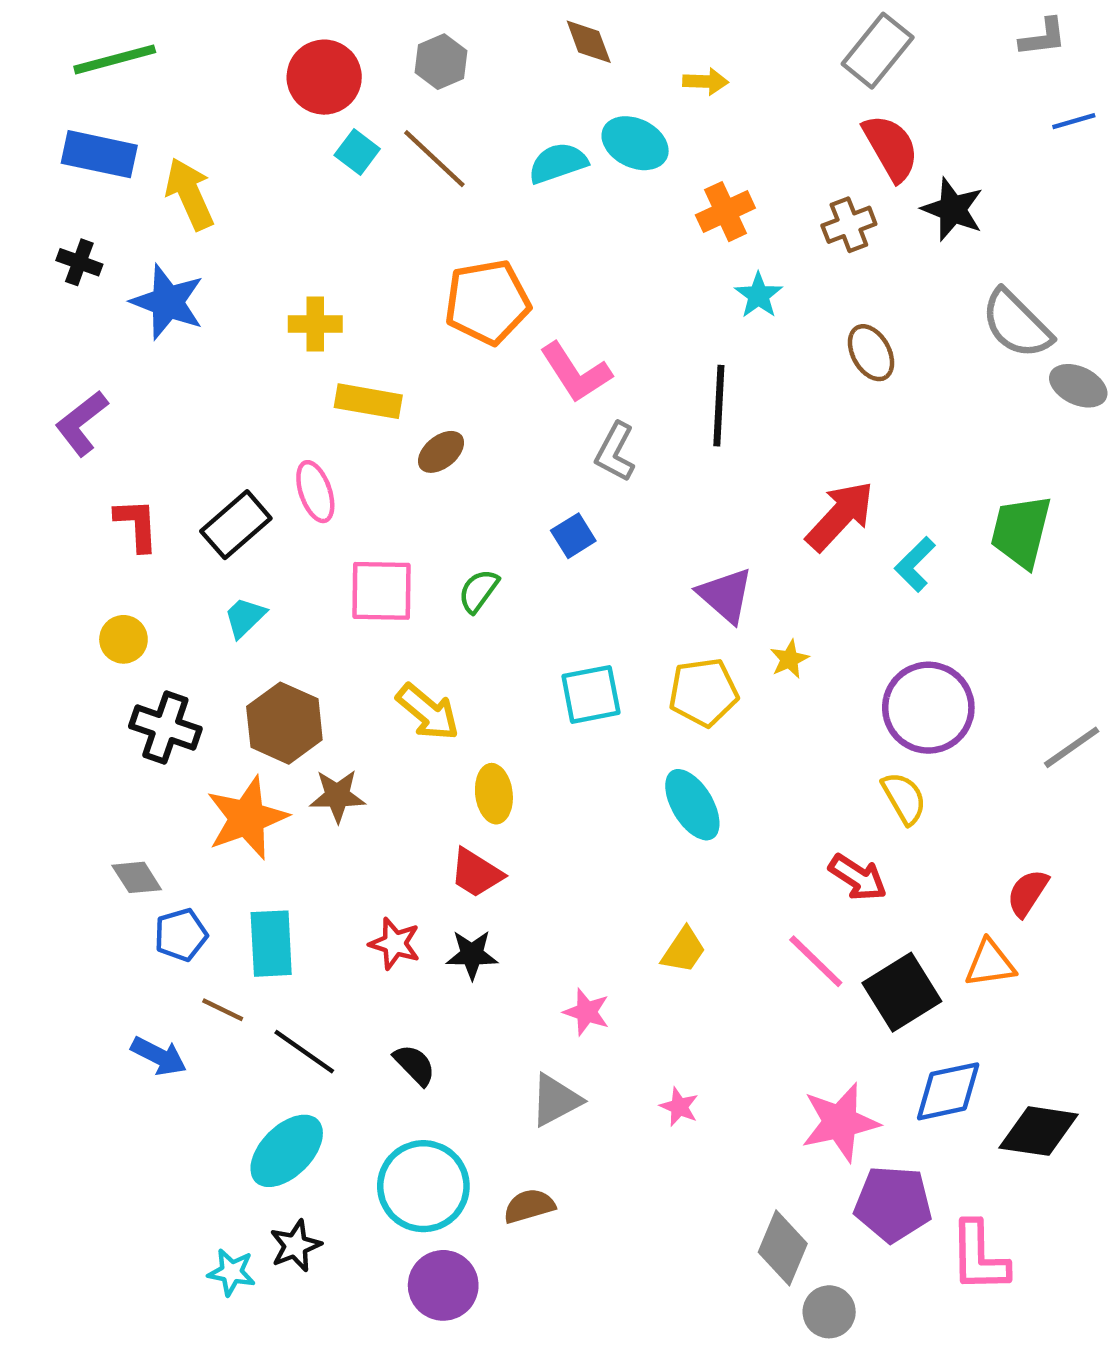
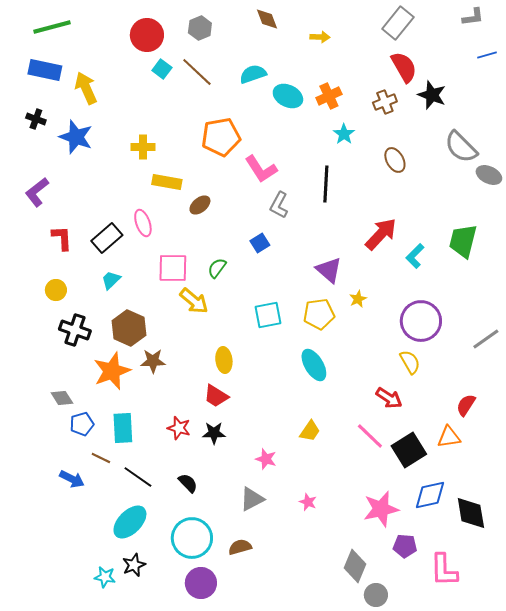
cyan ellipse: (635, 143) -> (288, 96), moved
yellow arrow: (428, 712) -> (194, 301), moved
black diamond: (1039, 1131) -> (471, 513), turned 72
purple pentagon: (893, 1204) -> (405, 546), size x0.7

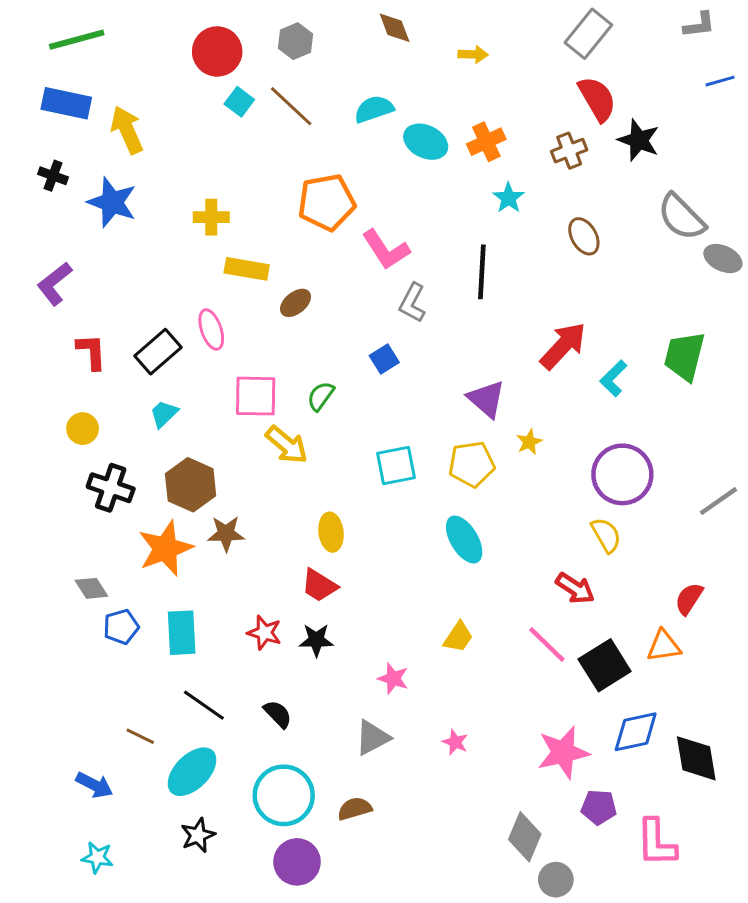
brown line: (101, 458) -> (140, 736), moved
blue arrow: (72, 479) -> (94, 785), moved
cyan star: (105, 577) -> (97, 857), moved

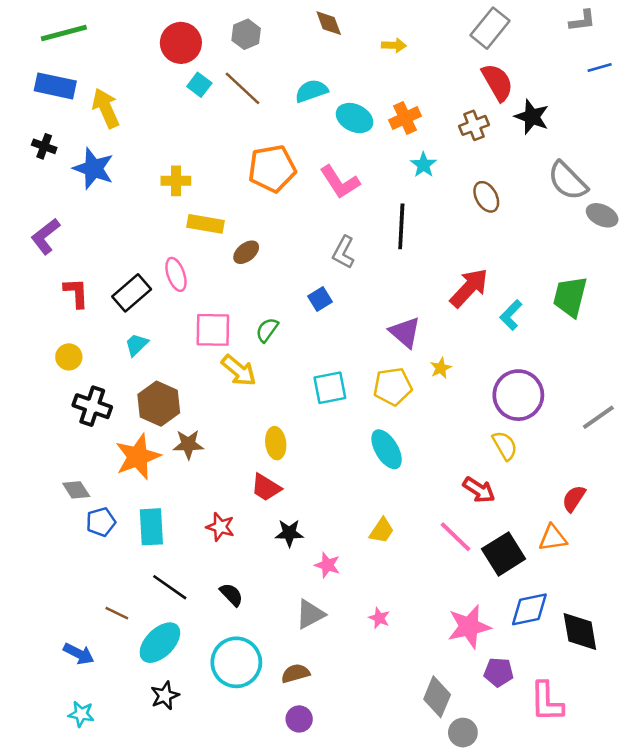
pink L-shape: (386, 250) -> (340, 182), moved
black star: (316, 640) -> (289, 533), moved
purple circle: (297, 862) -> (299, 719), moved, size x0.7

